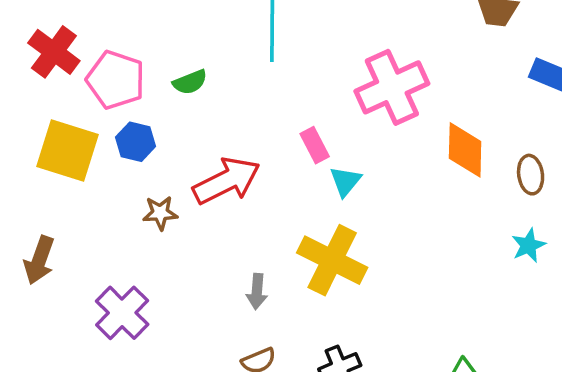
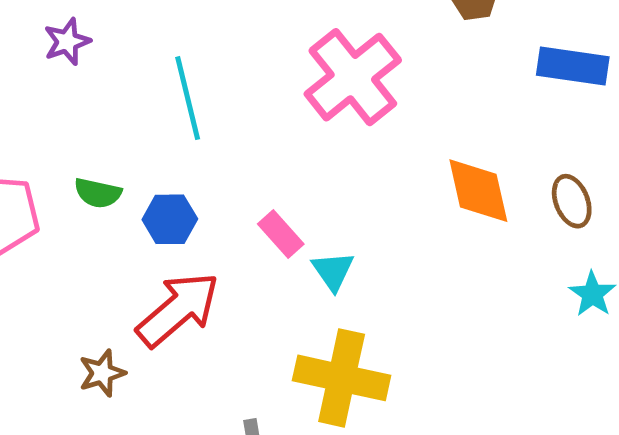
green semicircle: (190, 82) -> (98, 193), turned 48
pink cross: (392, 87) -> (353, 77), moved
blue hexagon: (136, 142) -> (170, 219), moved

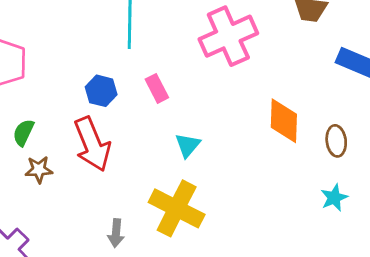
green semicircle: (98, 193) -> (23, 133), moved, turned 88
pink rectangle: (281, 234) -> (157, 88), moved
red arrow: (178, 309) -> (92, 144), turned 94

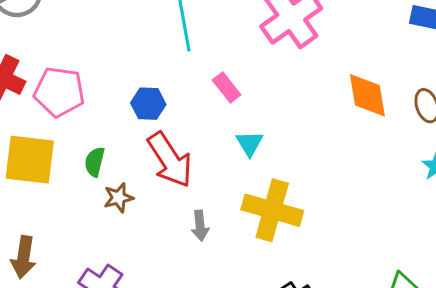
blue hexagon: (101, 91) -> (148, 104), moved
cyan triangle: (188, 145) -> (250, 143), moved
gray arrow: (116, 233) -> (200, 226), moved

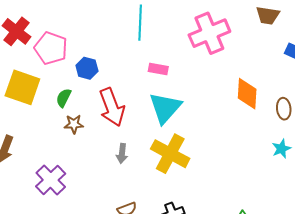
pink rectangle: (227, 87) -> (158, 69), turned -54
blue hexagon: (148, 104) -> (87, 68), moved
cyan triangle: (250, 143) -> (165, 108), size x1.8

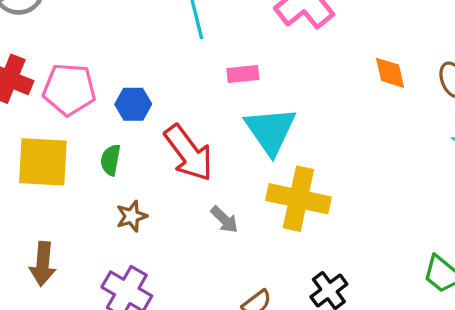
orange diamond: (247, 94) -> (390, 73), size x0.7
brown star: (74, 124) -> (132, 216), moved
gray arrow: (122, 153) -> (224, 220), turned -36

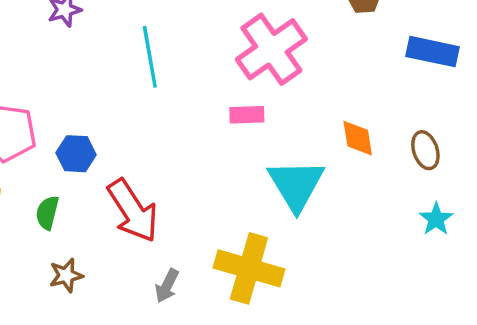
pink rectangle: (243, 74) -> (247, 115), moved
cyan triangle: (271, 131) -> (296, 185), moved
gray arrow: (224, 220) -> (167, 286), turned 68

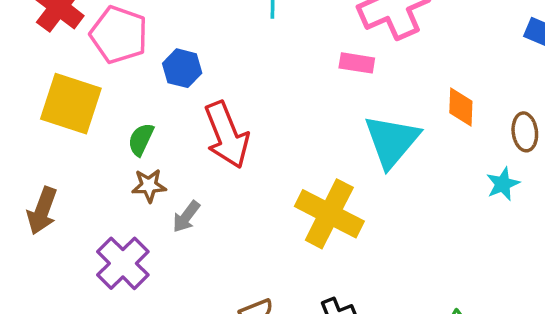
green semicircle: (47, 213) -> (141, 139), moved
cyan star: (436, 219) -> (503, 184), moved
gray arrow: (167, 286) -> (186, 217), moved

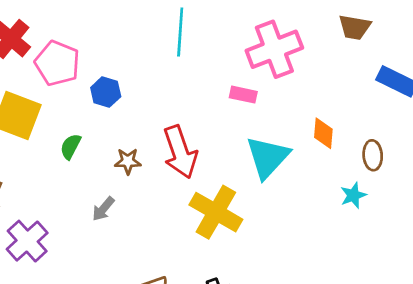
red arrow: (227, 135) -> (180, 152), moved
brown star: (149, 185) -> (128, 161), moved
purple cross: (123, 263) -> (27, 241), moved

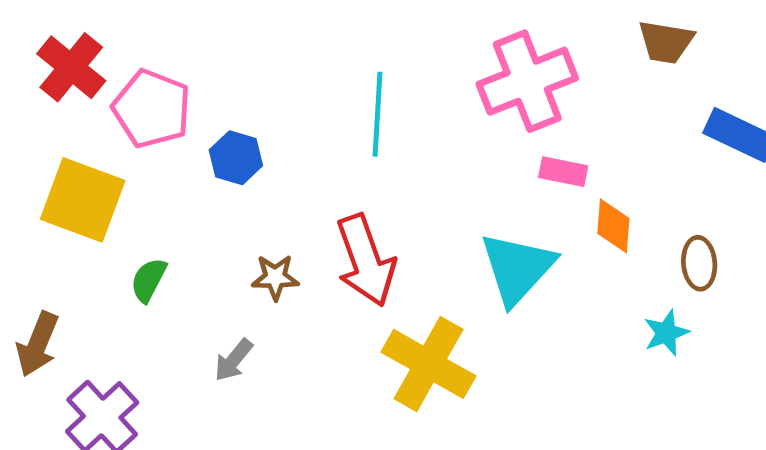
cyan line: (180, 32) -> (378, 114), moved
pink rectangle: (243, 95) -> (563, 172), moved
green semicircle: (71, 146) -> (149, 280), moved

